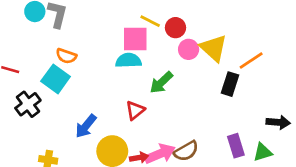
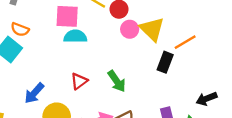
pink square: (135, 39) -> (67, 16), moved
green arrow: (161, 82) -> (117, 81), moved, turned -85
black arrow: (278, 122) -> (206, 99), turned 150

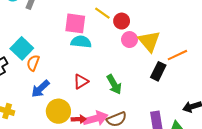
orange semicircle: (20, 29) -> (33, 63), moved, turned 84

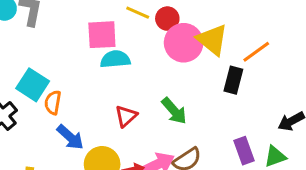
pink circle: (129, 40) -> (184, 43), size x1.6
blue arrow: (40, 89) -> (70, 137), turned -84

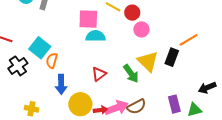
yellow triangle: (212, 40) -> (148, 61), moved
pink circle: (184, 43) -> (141, 29), size x0.6
blue arrow: (70, 137) -> (61, 84), turned 42

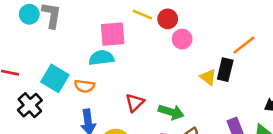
cyan semicircle: (96, 36) -> (101, 58), moved
orange semicircle: (52, 61) -> (84, 86), moved, turned -91
yellow triangle: (148, 61) -> (208, 77), moved, size x0.6
green arrow: (131, 74) -> (171, 112), moved, turned -30

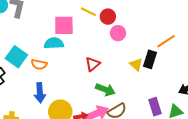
red triangle: (135, 103) -> (93, 64), moved

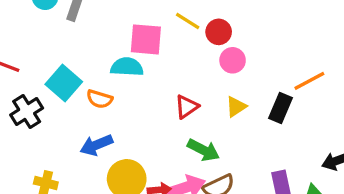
yellow triangle: (136, 64) -> (236, 107), moved, turned 40
blue arrow: (40, 93) -> (96, 145), turned 66

